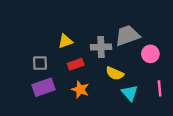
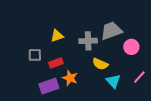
red rectangle: (76, 64) -> (56, 63), moved
purple rectangle: (43, 87) -> (49, 86), moved
pink line: (160, 88) -> (139, 77), turned 48

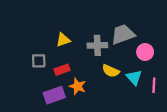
pink line: (139, 77) -> (154, 85), turned -40
cyan triangle: (113, 81) -> (134, 77), moved

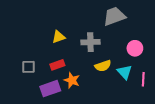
gray trapezoid: (123, 34) -> (114, 16), moved
gray square: (39, 61) -> (28, 67), moved
yellow semicircle: (111, 71) -> (103, 66), turned -42

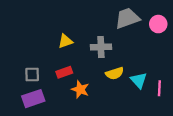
pink circle: (135, 48) -> (158, 24), moved
purple rectangle: (50, 89) -> (33, 99), moved

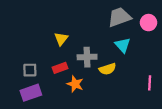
yellow triangle: (65, 41) -> (61, 39), turned -32
gray cross: (101, 47) -> (87, 57), moved
cyan triangle: (139, 80) -> (123, 45), moved

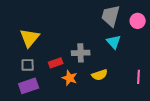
gray trapezoid: (119, 17) -> (111, 16), turned -55
yellow triangle: (61, 39) -> (30, 38), moved, size x1.5
yellow semicircle: (108, 69) -> (100, 75), moved

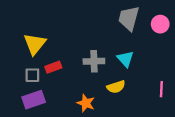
cyan triangle: (114, 42) -> (125, 59), moved
red rectangle: (56, 63) -> (53, 67), moved
orange star: (70, 78) -> (86, 103), moved

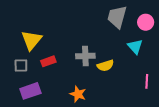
cyan triangle: (125, 59) -> (135, 47), moved
gray square: (32, 75) -> (21, 66), moved
yellow semicircle: (116, 87) -> (105, 66), moved

